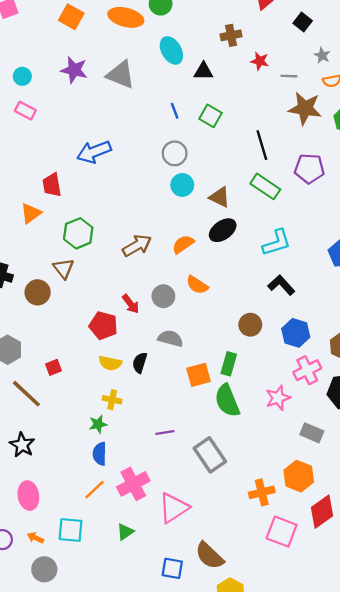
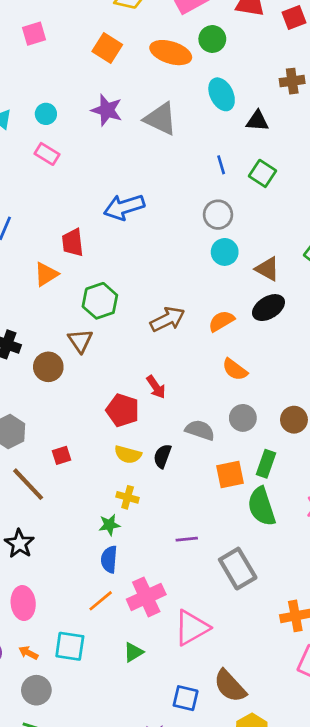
gray circle: (163, 296) -> (243, 418), moved

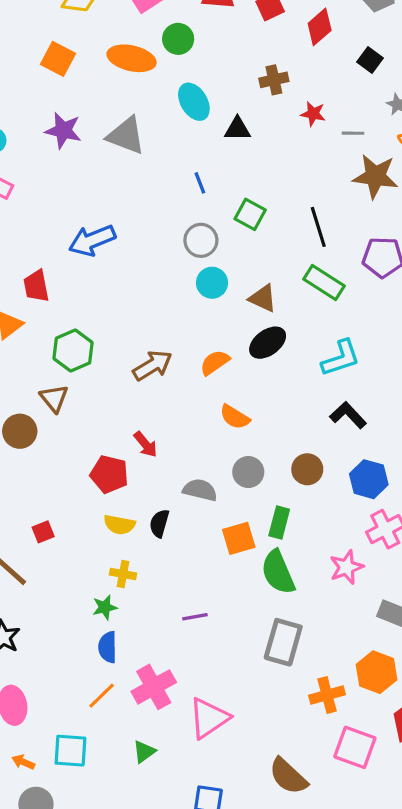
green square: (263, 173) -> (250, 214), moved
gray rectangle: (238, 569) -> (283, 642), moved, turned 51
brown semicircle: (230, 686) -> (288, 776), moved

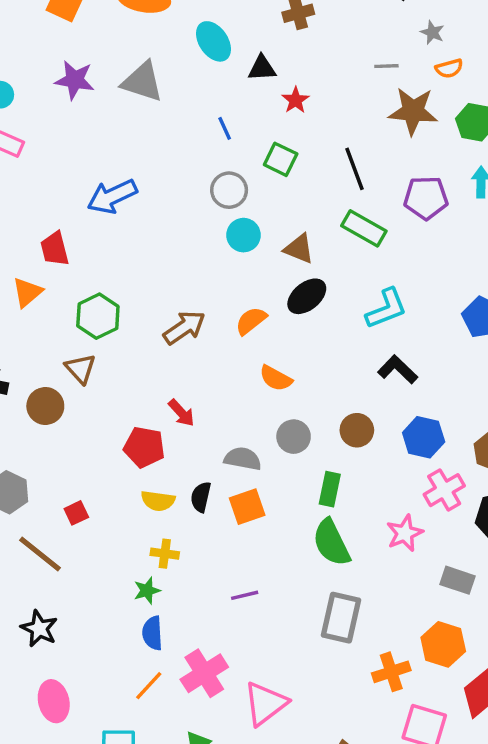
red star: (313, 114) -> (296, 100), moved, turned 30
orange square: (239, 538) -> (247, 507), moved

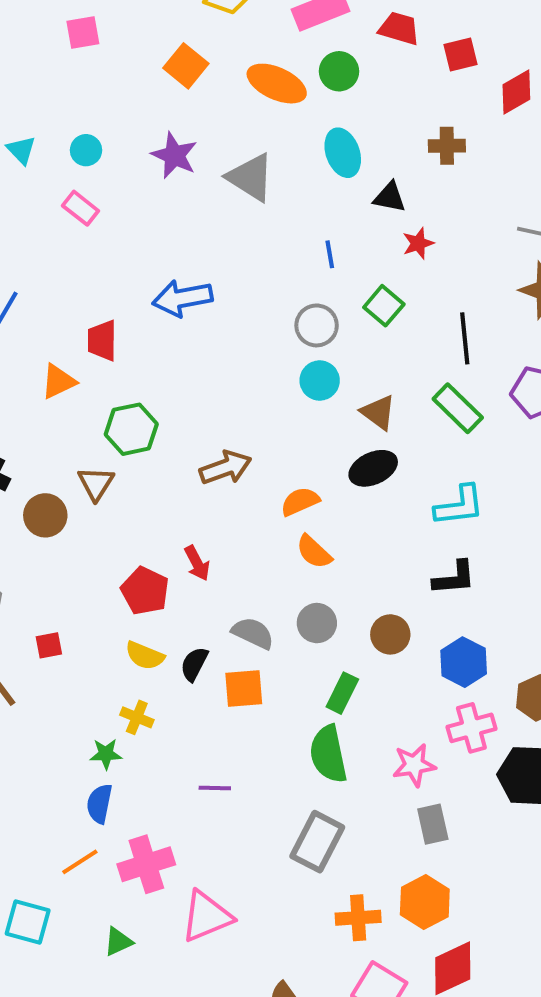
orange semicircle: (251, 321) -> (300, 501), moved
black L-shape: (398, 370) -> (454, 578), turned 117
gray rectangle: (458, 580) -> (433, 824), moved, turned 44

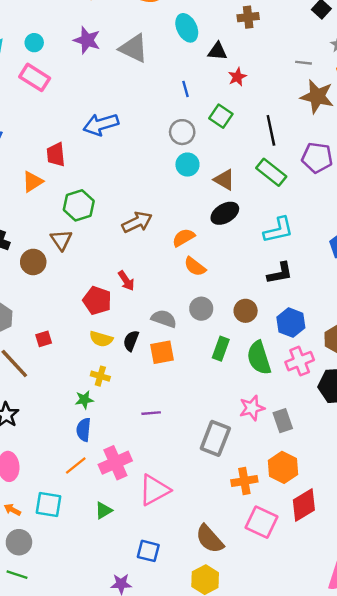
pink rectangle: (81, 208) -> (35, 77), size x1.4
green semicircle: (328, 754) -> (259, 358), moved
pink star: (414, 765) -> (252, 408), moved

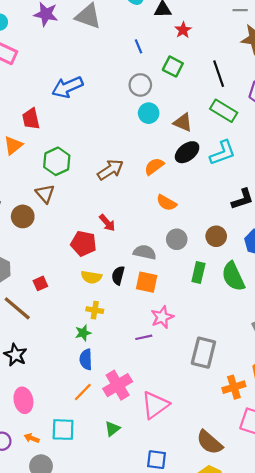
cyan L-shape: (278, 230) -> (223, 153), moved
orange semicircle: (184, 238) -> (154, 166), moved
orange square: (162, 352) -> (147, 282), turned 30
pink star: (252, 408) -> (162, 317), moved

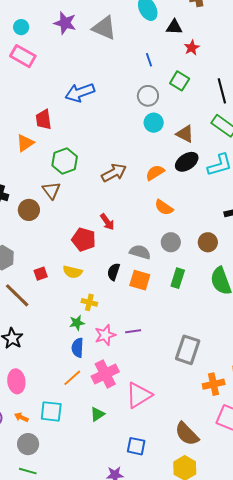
green rectangle: (198, 273) -> (178, 278), moved
yellow semicircle: (91, 277) -> (73, 272), moved
pink star: (162, 317) -> (105, 335), moved

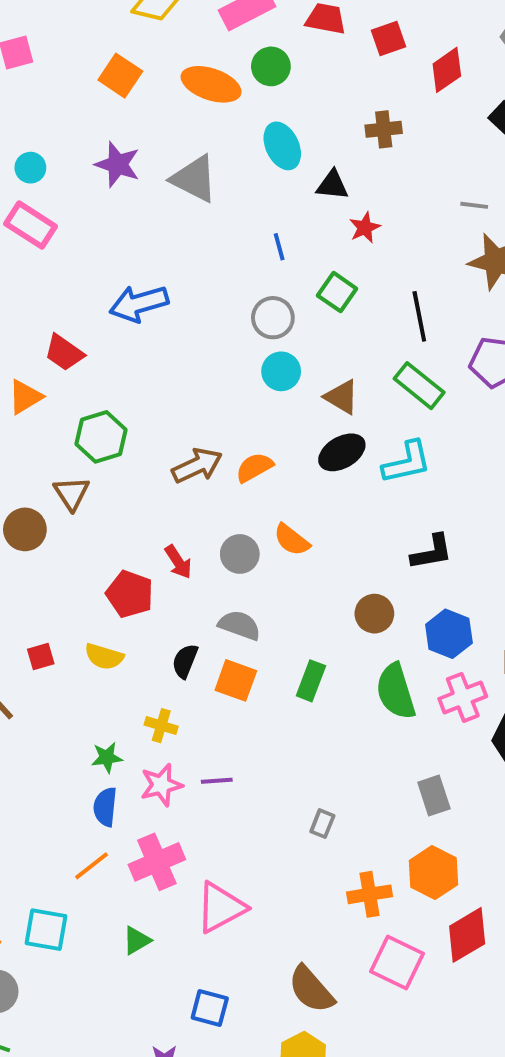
red trapezoid: (44, 120) -> (64, 353), turned -50
orange semicircle: (155, 173) -> (254, 467), moved
gray circle: (171, 242) -> (240, 554), moved
yellow cross: (89, 302) -> (161, 726), moved
gray rectangle: (188, 350) -> (322, 824), size x0.5

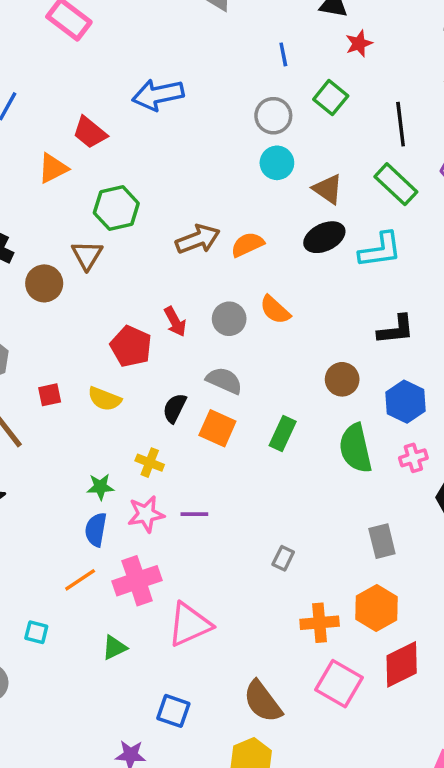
pink cross: (463, 697) -> (413, 458), size x0.7
cyan square: (46, 930) -> (36, 632), size x0.6

